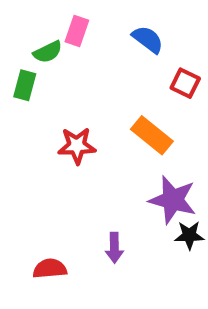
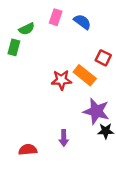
pink rectangle: (77, 31) -> (56, 17), moved
red square: (185, 83) -> (103, 58), moved
red star: (77, 146) -> (61, 80), moved

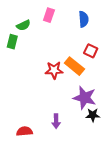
blue semicircle: (82, 22) -> (84, 19), moved, turned 49

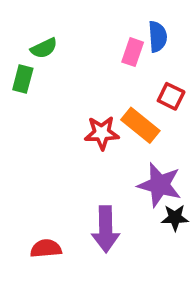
pink rectangle: (49, 15) -> (133, 52), moved
purple arrow: (56, 121) -> (106, 229), size x1.6

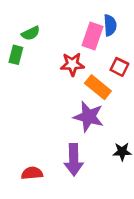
pink rectangle: (133, 52) -> (93, 36), size x1.4
red star: (102, 133) -> (72, 64), moved
purple star: (160, 185) -> (88, 117), moved

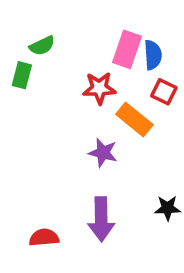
blue semicircle: (110, 25) -> (153, 55), moved
purple star: (88, 117) -> (103, 153), moved, size x0.7

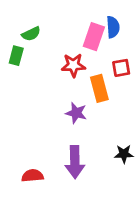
blue semicircle: (153, 55) -> (113, 27), moved
red square: (164, 92) -> (121, 68), turned -36
orange rectangle: (134, 119) -> (99, 88), turned 36

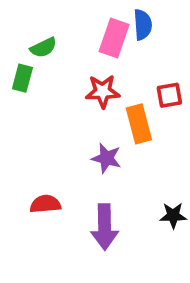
blue semicircle: (113, 27) -> (143, 25), moved
pink rectangle: (94, 37) -> (114, 38), moved
red semicircle: (33, 176) -> (45, 204), moved

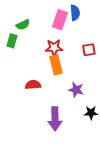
orange rectangle: (139, 124) -> (56, 65), moved
purple star: (106, 158) -> (76, 90), moved
red semicircle: (45, 204) -> (33, 85), moved

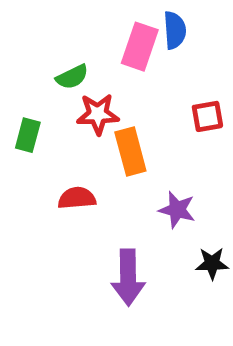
green semicircle: (23, 25) -> (72, 77), moved
green rectangle: (12, 41) -> (28, 135), moved
red star: (54, 48) -> (98, 114), moved

